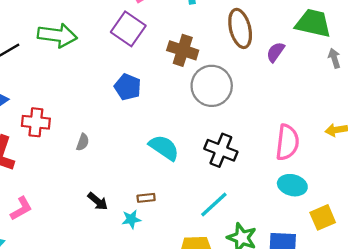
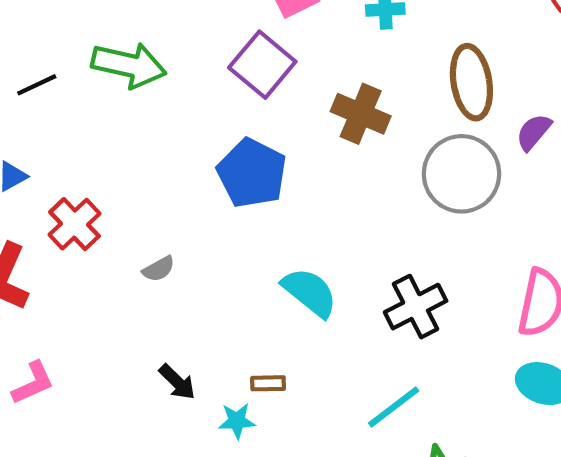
gray circle: (212, 86) -> (461, 174), moved
blue pentagon: (128, 87) -> (252, 173), size x1.4
red cross: (36, 122) -> (74, 224), turned 36
gray semicircle: (83, 142) -> (159, 269), turned 36
black cross: (221, 150) -> (416, 307), turned 36

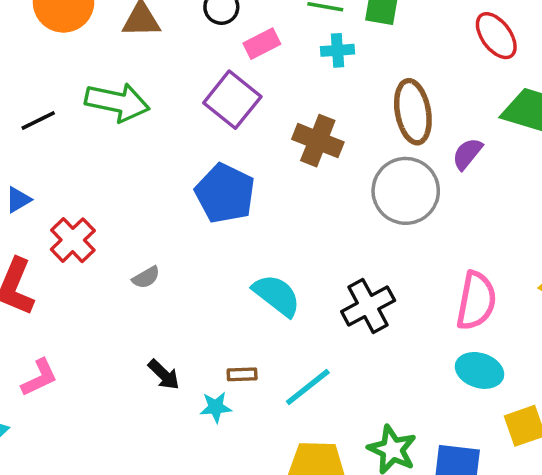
cyan line: (394, 407) -> (308, 387), moved

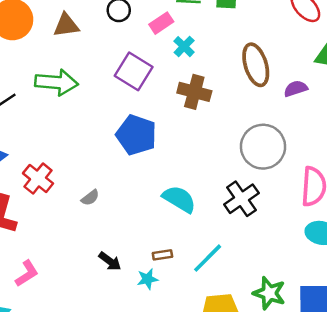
pink rectangle: (262, 44) -> (161, 23), moved
cyan cross: (337, 50) -> (184, 47), moved, turned -35
purple semicircle: (467, 154) -> (296, 89), turned 40
gray circle: (406, 191) -> (263, 147), moved

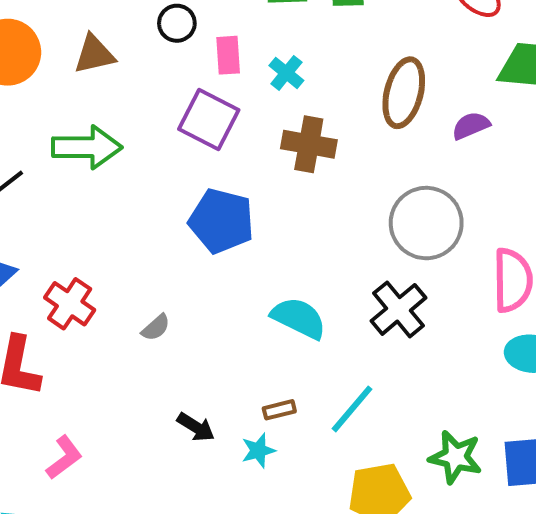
pink rectangle: (161, 23) -> (228, 55), moved, turned -55
brown ellipse: (256, 65) -> (404, 93), turned 36

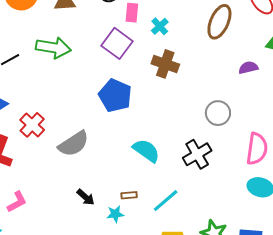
brown ellipse: (404, 93) -> (219, 22), moved
gray circle: (426, 223) -> (218, 113), size x0.7
gray semicircle: (156, 328) -> (74, 144), size x2.0

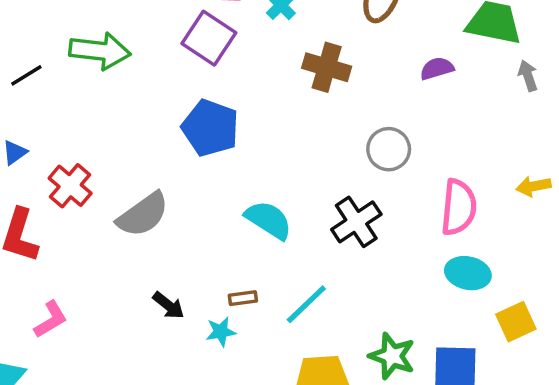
brown cross: (165, 64) -> (327, 67), moved

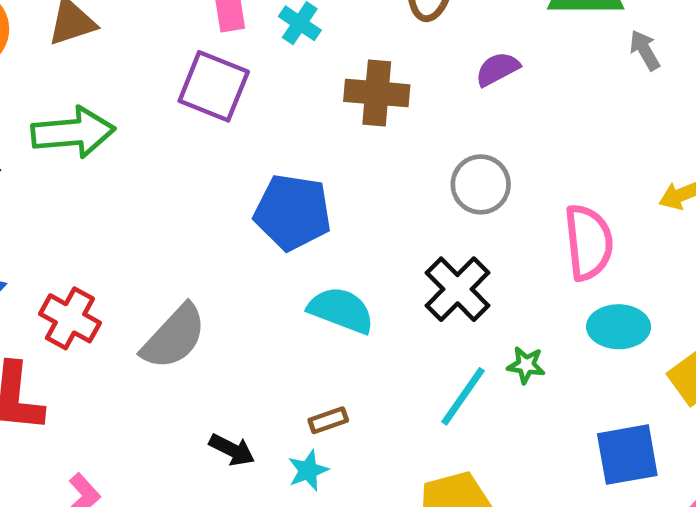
purple semicircle: (437, 68) -> (497, 69), moved
blue pentagon: (210, 128) -> (293, 212), moved
cyan line: (306, 304) -> (463, 396), moved
green star: (392, 356) -> (526, 365), moved, size x0.6

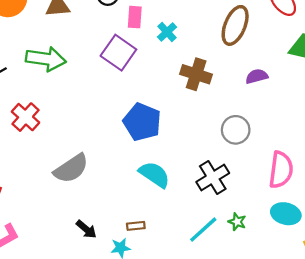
red cross: (70, 318) -> (26, 117), moved

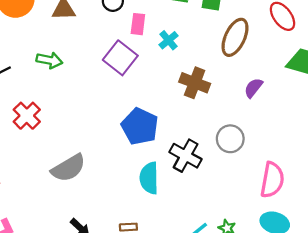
green arrow: (46, 59) -> (49, 60), size x0.7
purple semicircle: (257, 76) -> (253, 88), turned -40
cyan semicircle: (154, 174) -> (149, 178), turned -128
black cross: (213, 177) -> (186, 156), moved, turned -32

